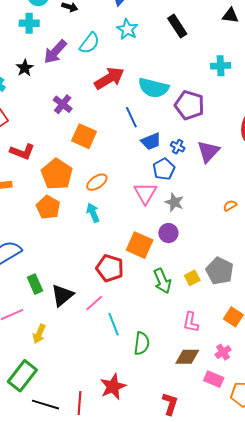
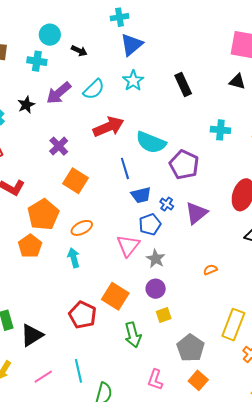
purple circle: (168, 233) -> (156, 289), moved
gray pentagon: (220, 271) -> (190, 348), moved
yellow square: (192, 278) -> (164, 315), moved
pink line: (94, 303) -> (43, 377), moved

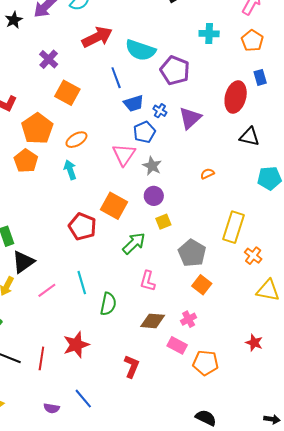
black triangle: (32, 335) -> (23, 262), moved
green arrow: (133, 335) -> (134, 243), turned -115
pink L-shape: (155, 380) -> (148, 281), moved

